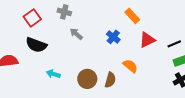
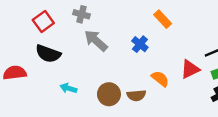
gray arrow: (76, 34) -> (96, 41), size x1.5
red triangle: (147, 40) -> (190, 69), moved
brown semicircle: (110, 80) -> (136, 95), turned 70

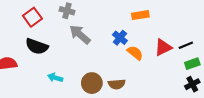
orange rectangle: (163, 19) -> (140, 15), turned -56
red triangle: (190, 69) -> (163, 47), moved
orange semicircle: (160, 79) -> (135, 53), moved

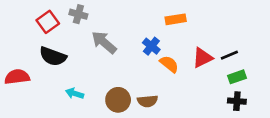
gray cross: (67, 11) -> (78, 14), moved
black cross: (192, 84) -> (237, 101), turned 32

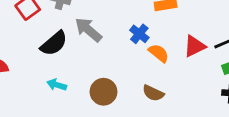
black semicircle: (53, 56) -> (54, 43), moved, turned -60
brown semicircle: (147, 101) -> (153, 93), moved, turned 30

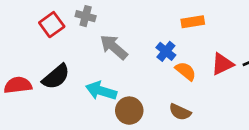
black semicircle: (54, 43) -> (56, 77), moved
cyan arrow: (57, 85) -> (101, 91), moved, size x1.5

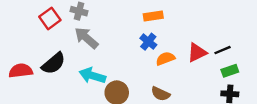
orange rectangle: (193, 22) -> (153, 16), moved
gray arrow: (114, 47) -> (86, 38), moved
orange semicircle: (186, 71) -> (165, 59), turned -60

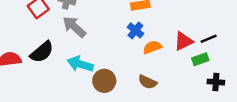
green rectangle: (230, 71) -> (200, 59), moved

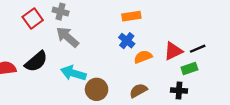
brown semicircle: (147, 82) -> (138, 91), turned 126
black cross: (216, 82) -> (179, 91), moved

